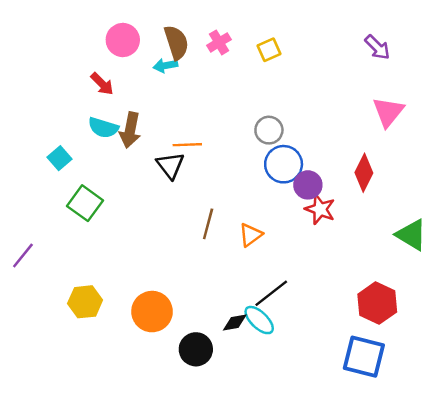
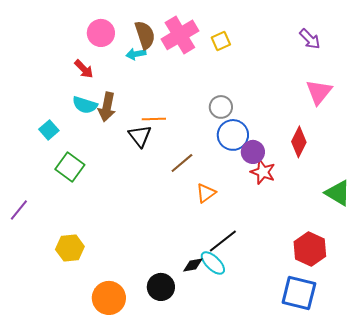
pink cross: (219, 42) -> (180, 35), size x1.8
brown line: (208, 224) -> (182, 163), moved, turned 35
orange circle: (152, 312) -> (109, 298), moved

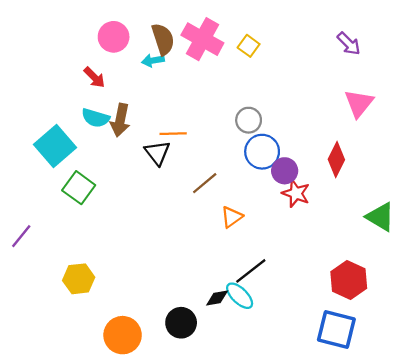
pink cross: (180, 35) -> (202, 39), turned -30
yellow square: (221, 41) -> (249, 46), turned -30
cyan square: (49, 130) -> (55, 146), size x1.8

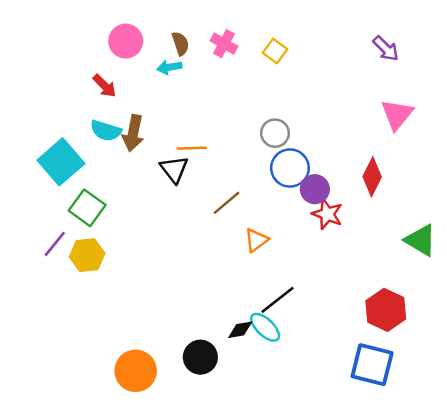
brown semicircle: (163, 39) -> (180, 44), size x0.7
pink cross: (202, 39) -> (224, 44), size x0.6
purple line: (21, 236) -> (55, 244), moved
yellow hexagon: (79, 279) -> (87, 255), moved

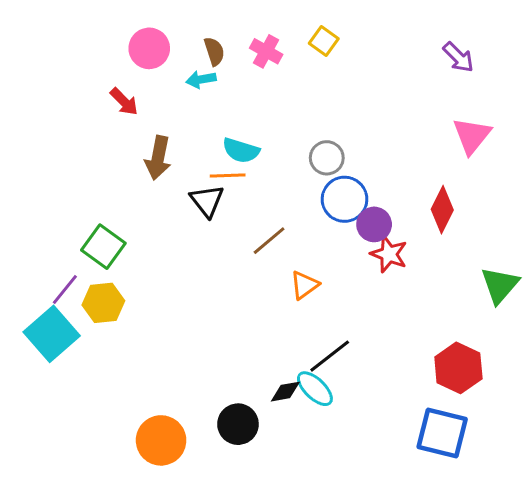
yellow square: (275, 51) -> (324, 41), moved
cyan semicircle: (106, 131) -> (241, 150), moved
cyan square: (61, 162) -> (52, 334), moved
green triangle: (421, 240) -> (500, 285), turned 40

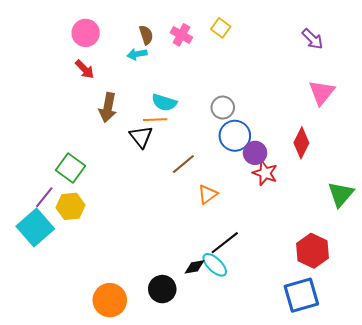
pink circle: (149, 48) -> (86, 33), moved
blue square: (442, 433) -> (301, 295), turned -30

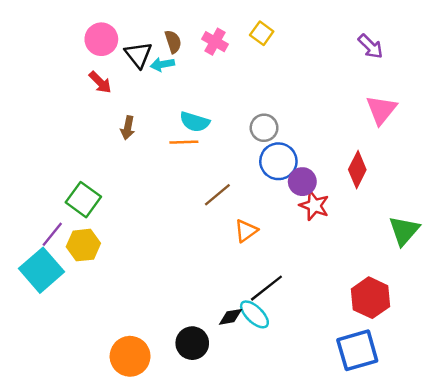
brown arrow: (108, 108) -> (128, 128), size x0.7
black triangle: (141, 137) -> (138, 55), moved

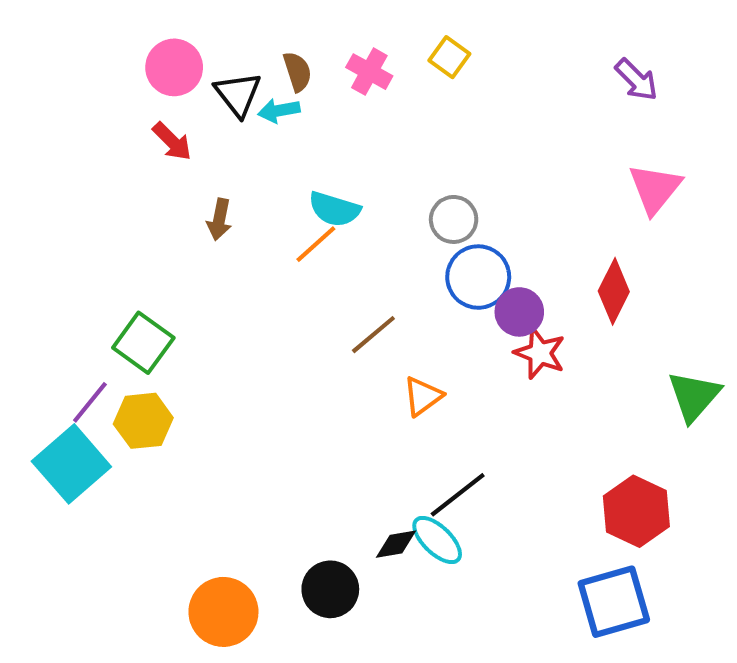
orange line: (184, 142) -> (316, 244), turned -40

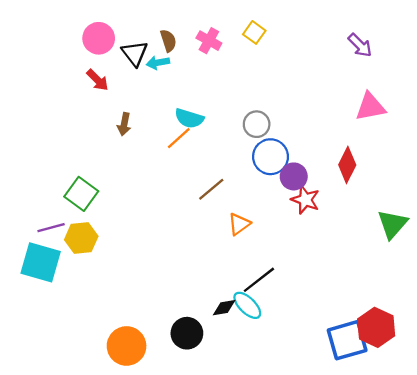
pink triangle: (655, 189) -> (370, 107), turned 40
purple line: (90, 402) -> (51, 228), turned 36
cyan square: (71, 464) -> (41, 262), turned -33
red hexagon: (636, 511) -> (376, 327), moved

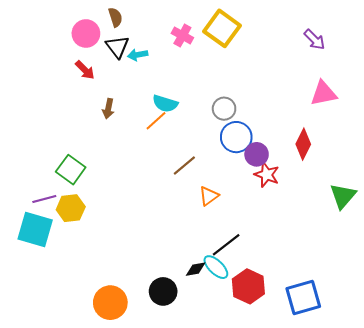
yellow square: (254, 32) -> (222, 28), size x1.8
brown semicircle: (168, 41) -> (115, 17), moved
red hexagon: (376, 327) -> (248, 286), moved

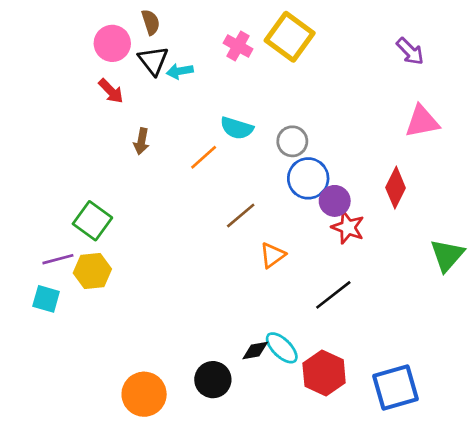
cyan semicircle: (165, 104) -> (237, 128), moved
cyan square: (35, 229) -> (46, 299), size x0.6
black line: (226, 245) -> (333, 295), moved

